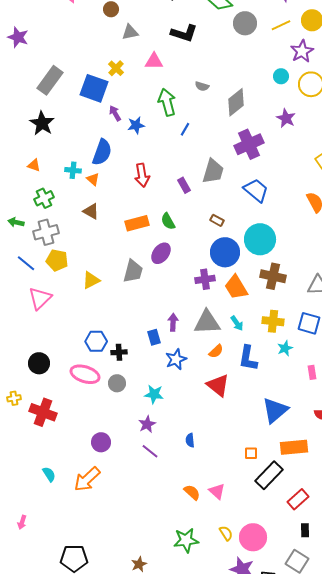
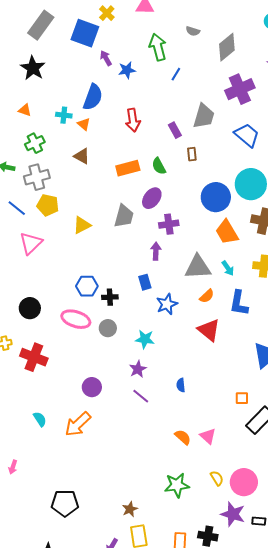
brown rectangle: (217, 220) -> (192, 154), moved, turned 56
purple cross: (205, 279) -> (169, 224), moved
purple arrow: (173, 322) -> (156, 251), moved

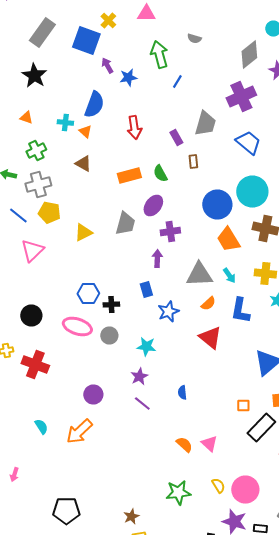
gray diamond: (227, 47) -> (249, 54), moved

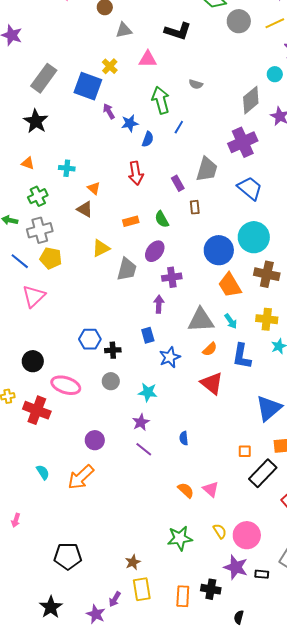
blue semicircle: (94, 104) -> (148, 139), moved, size x0.6
orange triangle: (85, 132) -> (94, 188), moved
orange rectangle: (129, 176) -> (131, 221), size x0.7
yellow triangle: (83, 232) -> (101, 248), moved
pink ellipse: (77, 326) -> (66, 385), moved

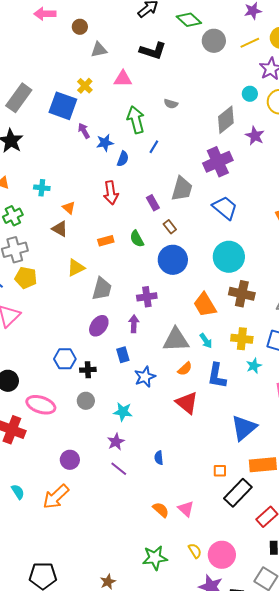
brown rectangle: (195, 207) -> (170, 227), turned -32
blue circle: (219, 250) -> (173, 260), moved
purple ellipse: (155, 251) -> (99, 326), moved

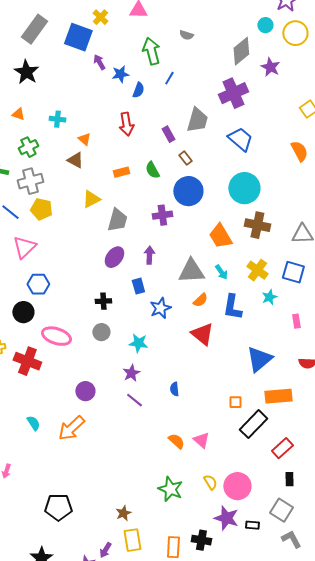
purple cross: (147, 297) -> (162, 215), moved
yellow cross: (242, 339) -> (257, 270), turned 30
blue hexagon: (65, 359) -> (38, 284), moved
green star: (155, 558) -> (170, 489), turned 30

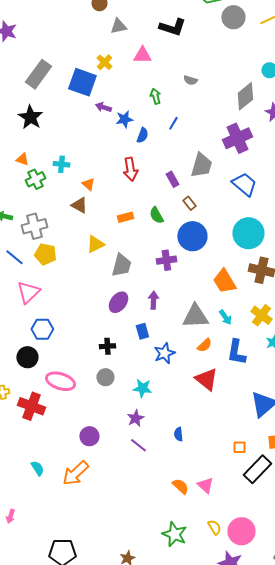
green arrow: (151, 51) -> (155, 96), size x0.6
purple arrow: (99, 62) -> (103, 107), turned -42
green cross: (28, 147) -> (35, 179), moved

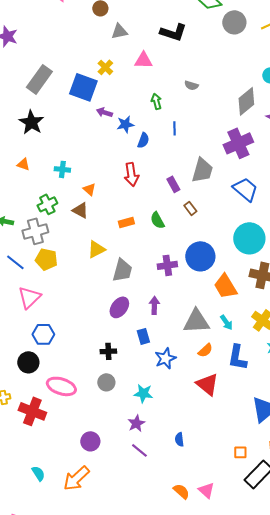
blue line: (173, 123) -> (174, 128), turned -32
green cross: (35, 179) -> (47, 204), moved
blue circle: (192, 236) -> (200, 256), moved

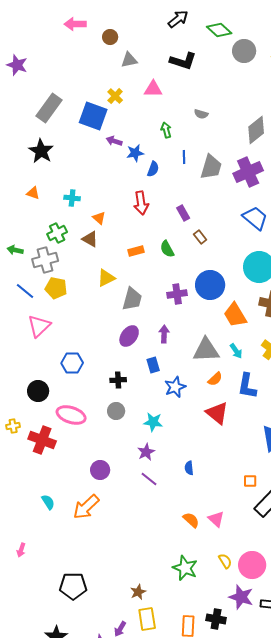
gray trapezoid: (202, 170) -> (211, 167), moved
blue hexagon: (43, 334) -> (72, 363), moved

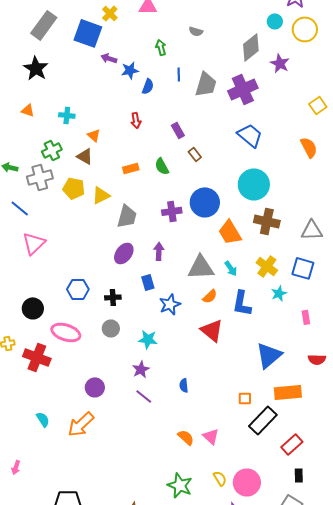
red arrow: (141, 203) -> (136, 120), size x0.7
yellow pentagon: (56, 288) -> (74, 188), moved
blue hexagon: (72, 363) -> (78, 289), moved

